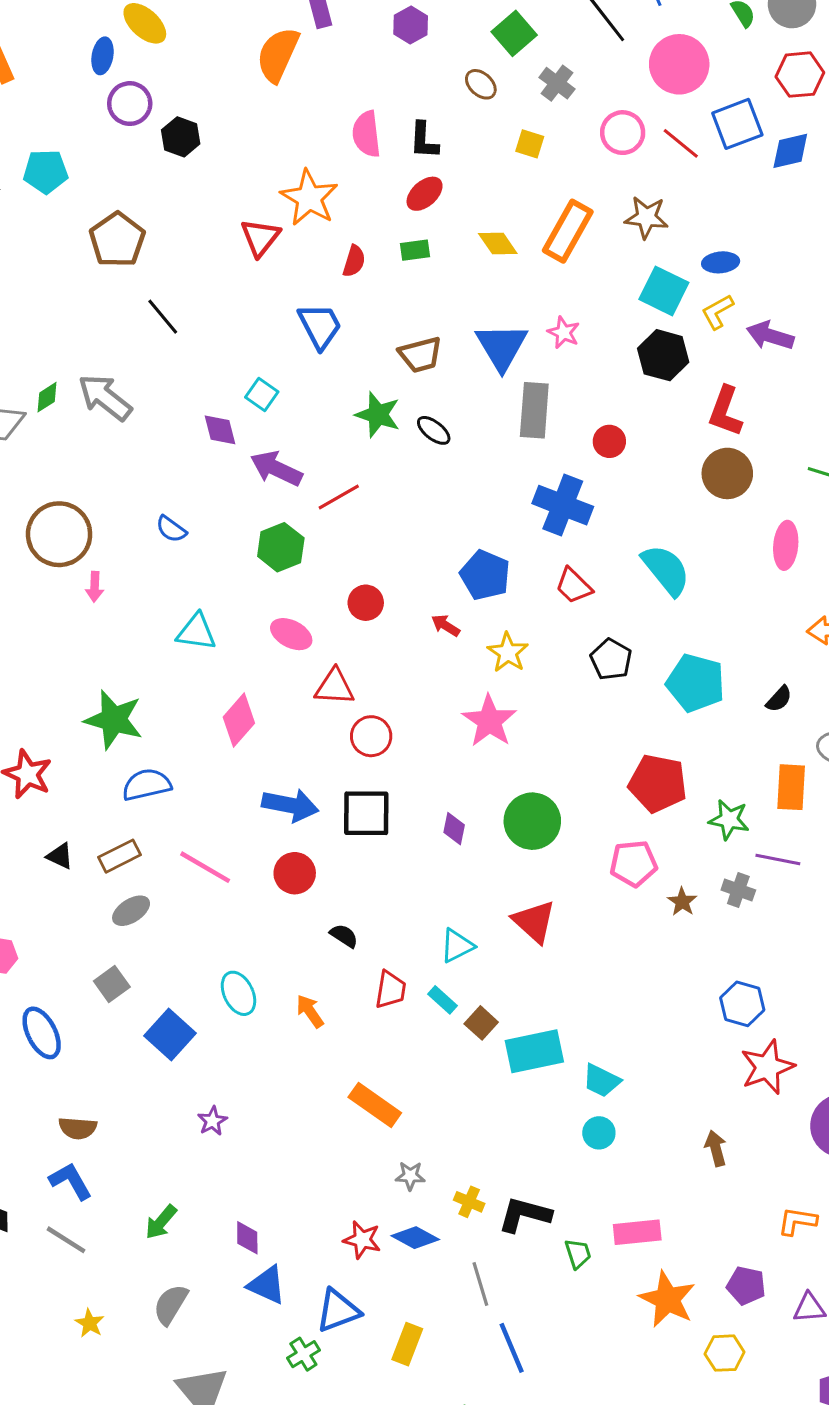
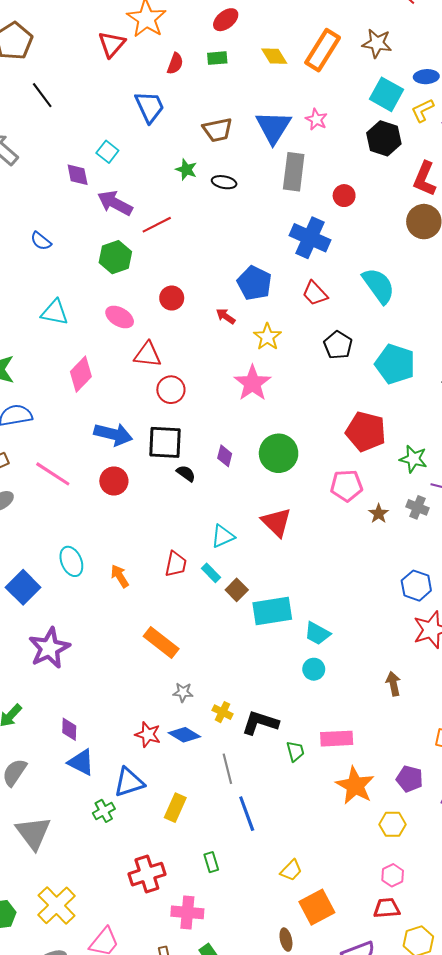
green star: (378, 415) -> (186, 170), size x0.7
black ellipse: (434, 430) -> (224, 182), turned -30
black semicircle: (344, 936) -> (186, 473), moved
purple star: (212, 1121) -> (49, 648), size x2.0

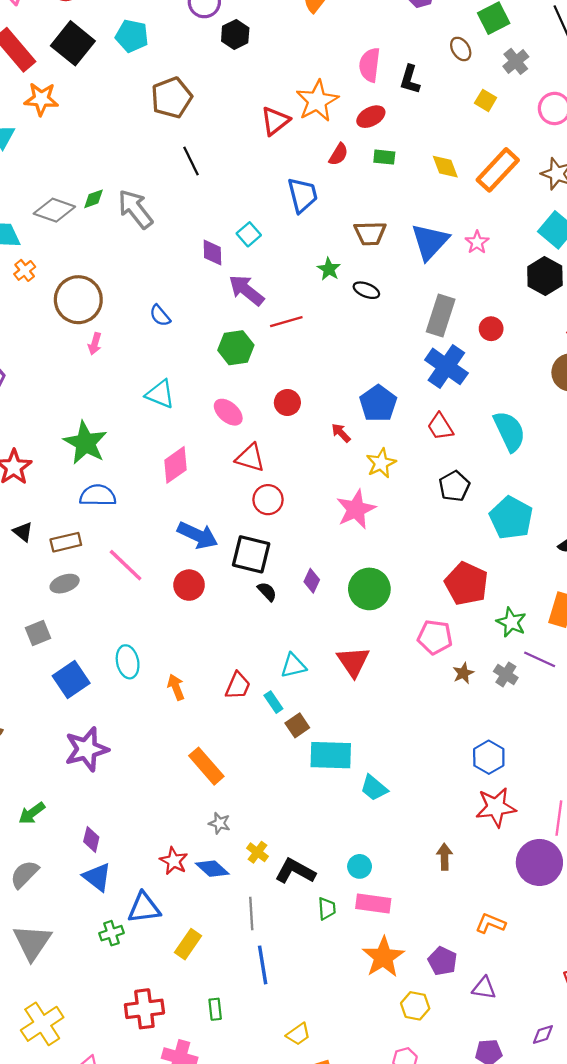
red ellipse: (226, 20) -> (371, 117), moved
gray rectangle: (294, 172) -> (441, 316), moved
cyan circle: (314, 669) -> (360, 866), moved

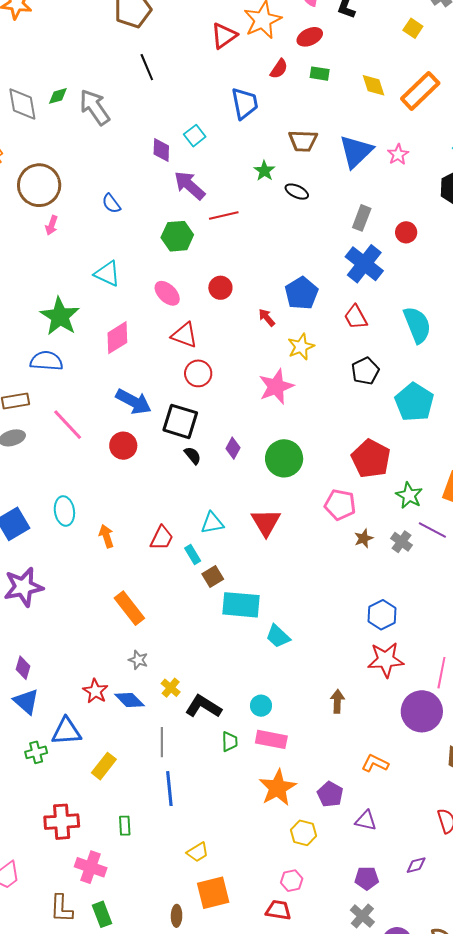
gray diamond: (54, 210) -> (22, 104), turned 57
gray rectangle: (441, 316) -> (362, 218), size x0.7
green star: (85, 443) -> (60, 316), moved

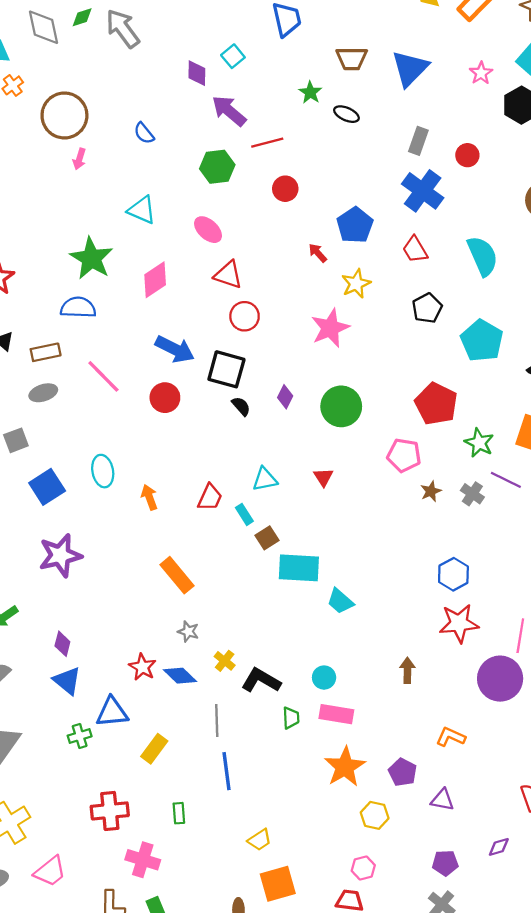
pink star: (398, 154) -> (481, 73), moved
red circle: (220, 288) -> (285, 189), moved
red triangle: (266, 522) -> (323, 477), size x0.6

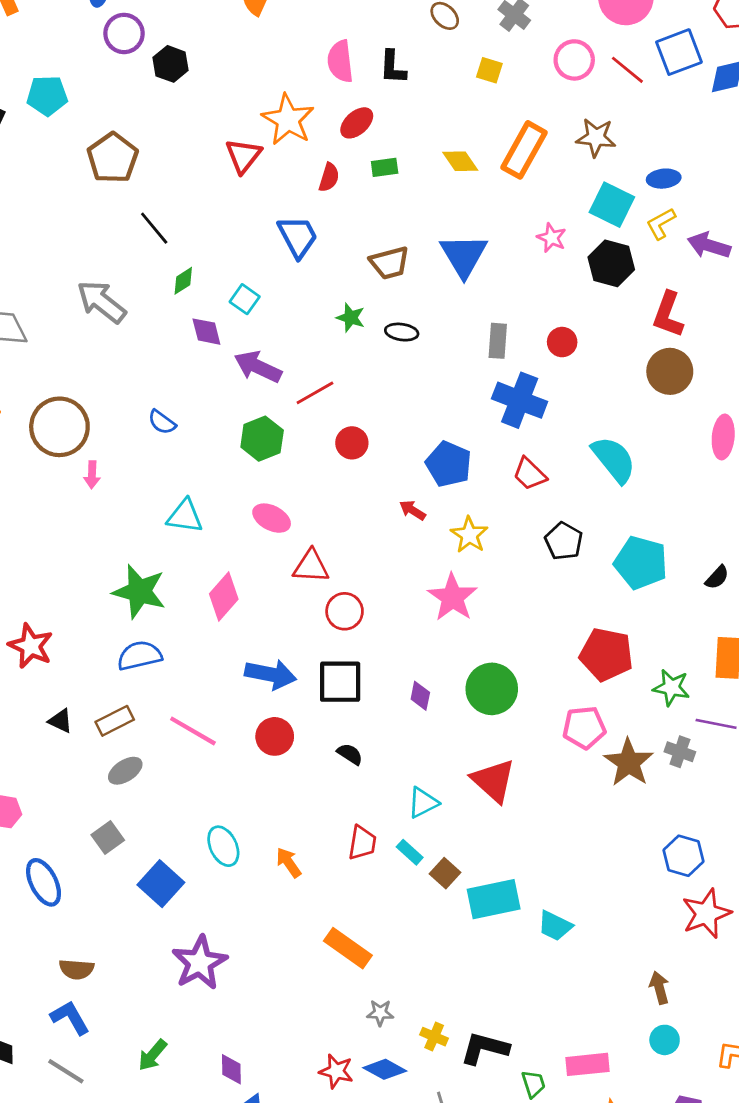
green diamond: (82, 17) -> (183, 281), moved
black semicircle: (241, 406) -> (350, 754), moved
red triangle: (323, 477) -> (493, 781), size x1.8
brown star: (431, 491) -> (629, 762), size x1.8
cyan circle: (324, 678) -> (665, 1040), moved

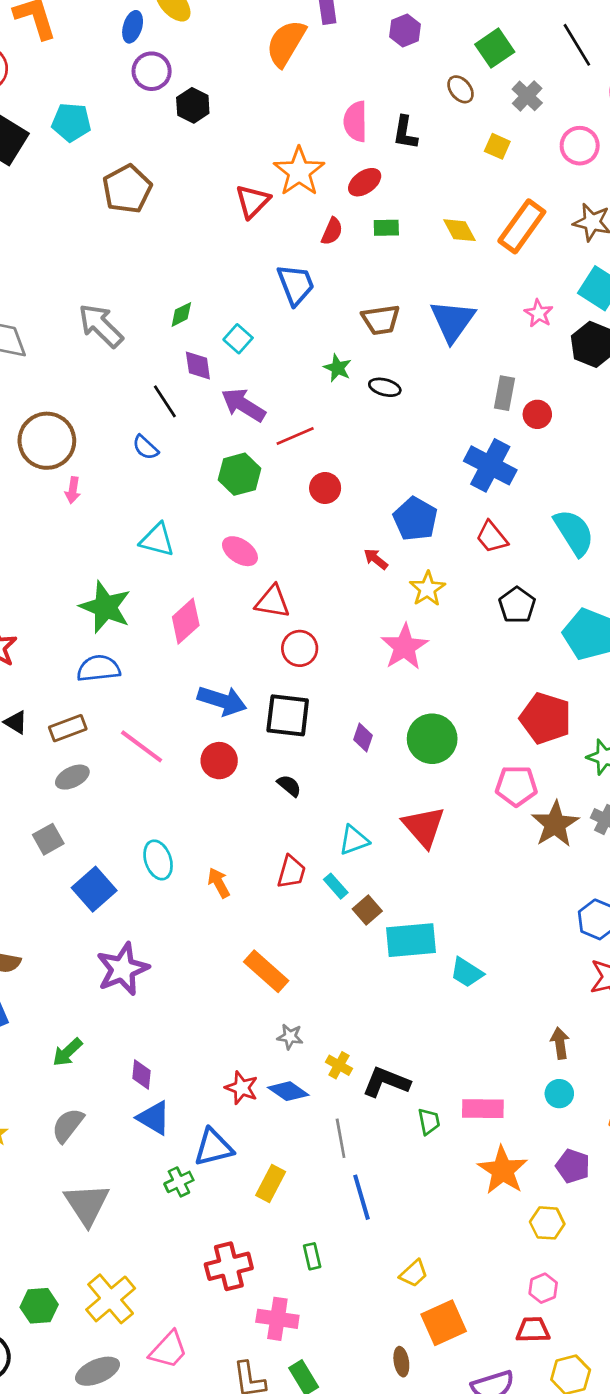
black line: (154, 228) -> (165, 401), moved
gray rectangle: (498, 341) -> (505, 393), moved

